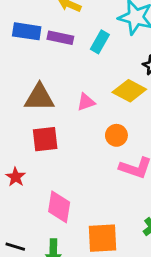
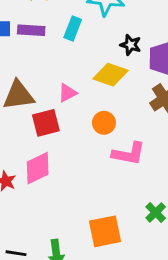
red square: (45, 139) -> (46, 123), moved
pink diamond: (59, 207) -> (38, 168), moved, turned 64

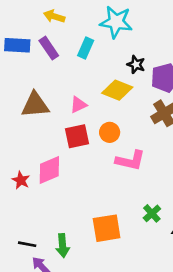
purple rectangle: (31, 30) -> (49, 48), turned 50
red square: (46, 123) -> (77, 136), moved

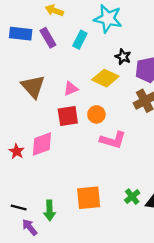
brown triangle: (35, 105) -> (33, 87), turned 50
green cross: (152, 213) -> (132, 197), moved

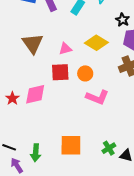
black star: (123, 57) -> (122, 20), moved

